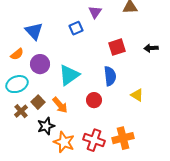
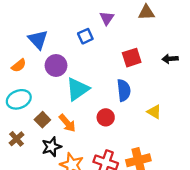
purple circle: (40, 64) -> (56, 65), moved
brown cross: (21, 111) -> (16, 139), moved

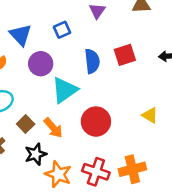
blue square: (85, 36) -> (62, 30), moved
blue semicircle: (124, 90) -> (92, 61), moved
red circle: (106, 117) -> (96, 122), size x1.5

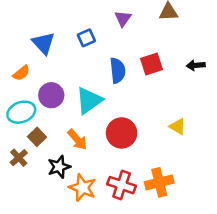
purple circle: (41, 64) -> (51, 95), moved
brown square: (26, 124) -> (37, 137), moved

